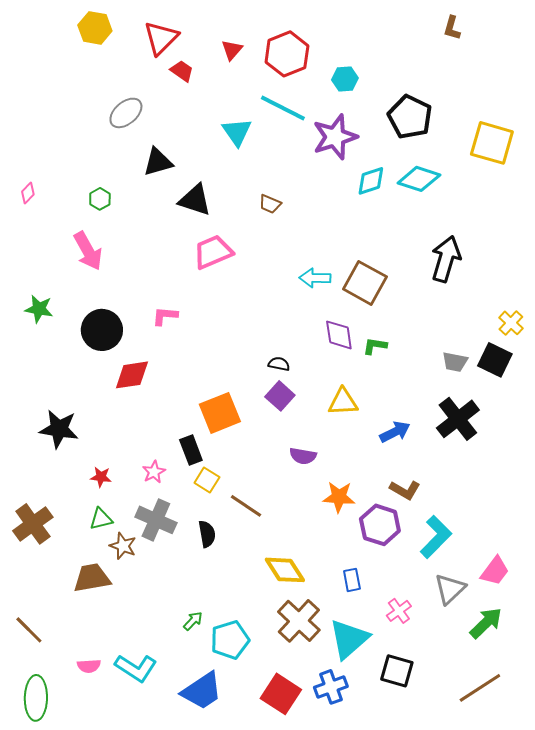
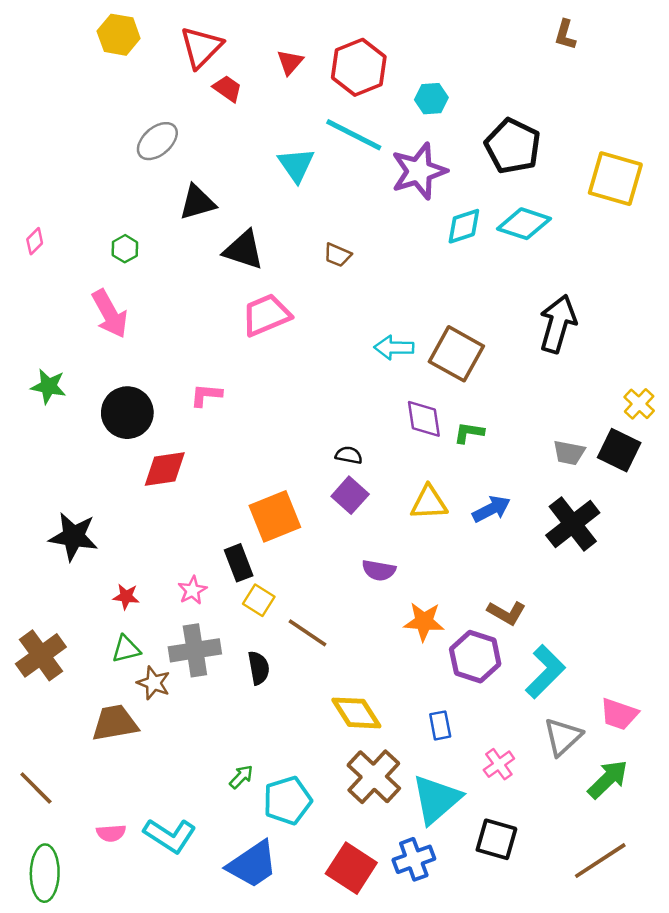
blue arrow: (395, 432) -> (491, 509), moved
gray cross: (156, 520) -> (195, 650), turned -33
pink trapezoid: (495, 571) -> (619, 714), turned 72

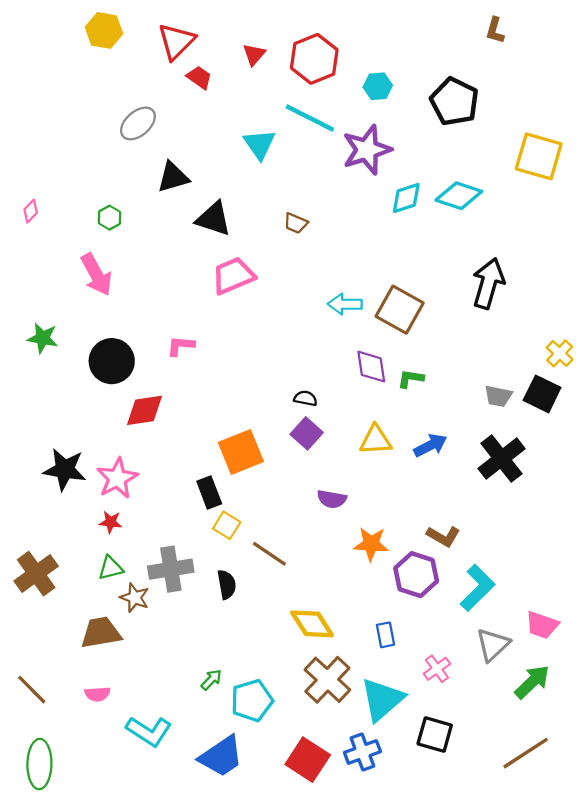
black pentagon: (513, 146) -> (454, 102), moved
pink star: (192, 590) -> (117, 478), moved, size x1.6
pink semicircle: (111, 833) -> (97, 694), moved

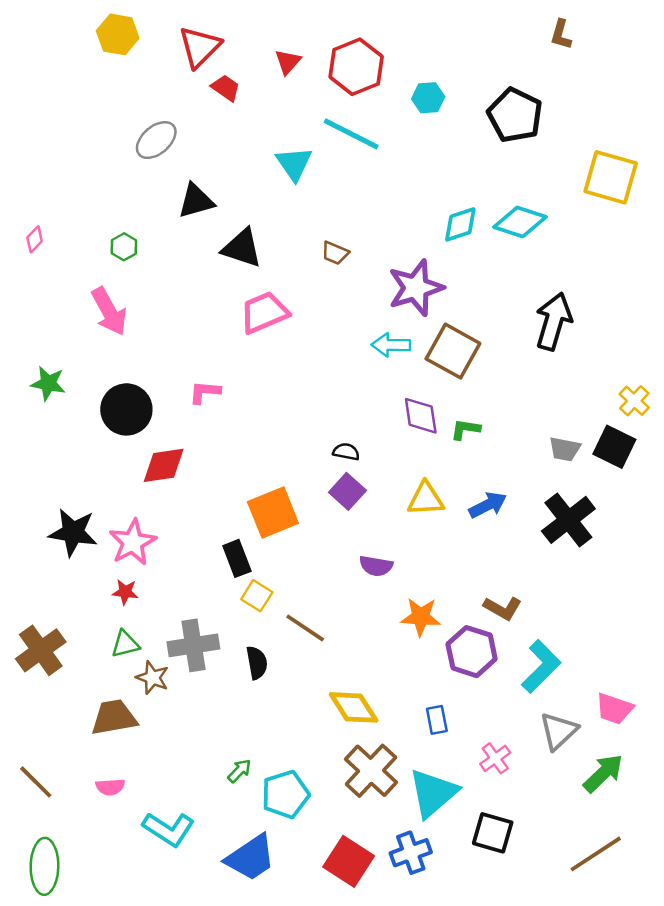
purple star: (367, 150) -> (416, 288), moved

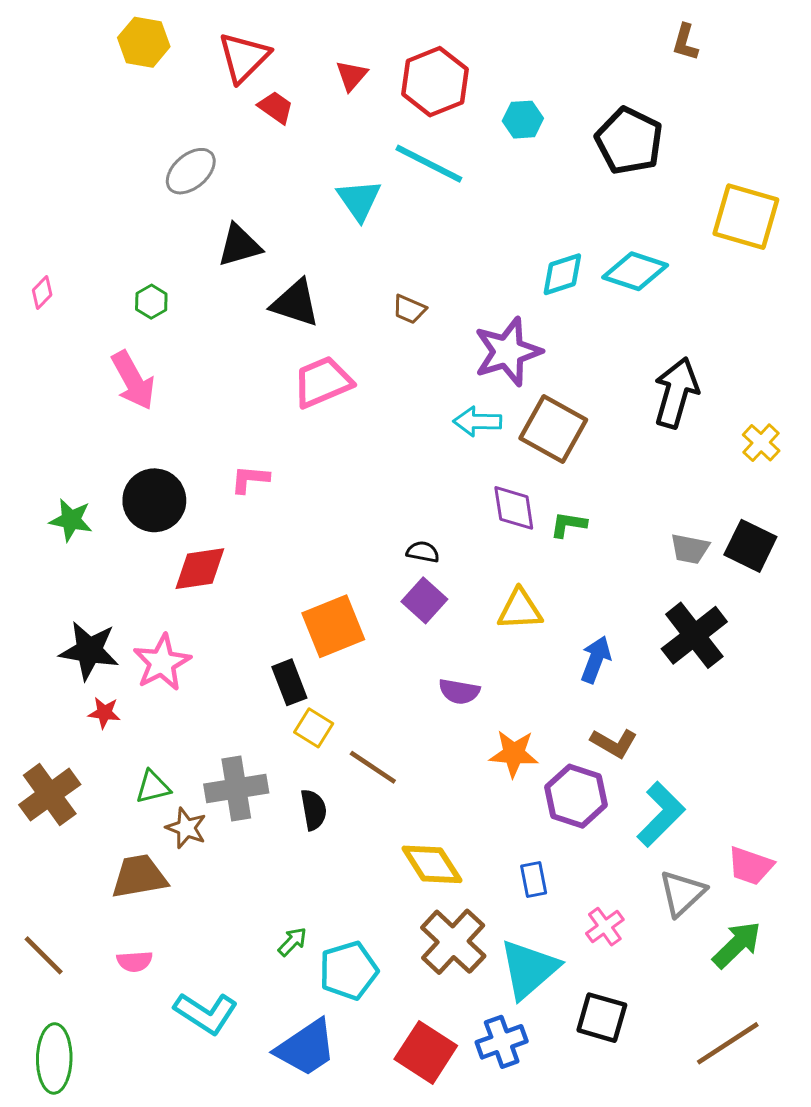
green star: (48, 383) -> (71, 520), moved
yellow cross: (634, 401) -> (761, 443), moved
blue arrow: (488, 505) -> (596, 660), moved, turned -42
red star: (125, 592) -> (104, 713), moved

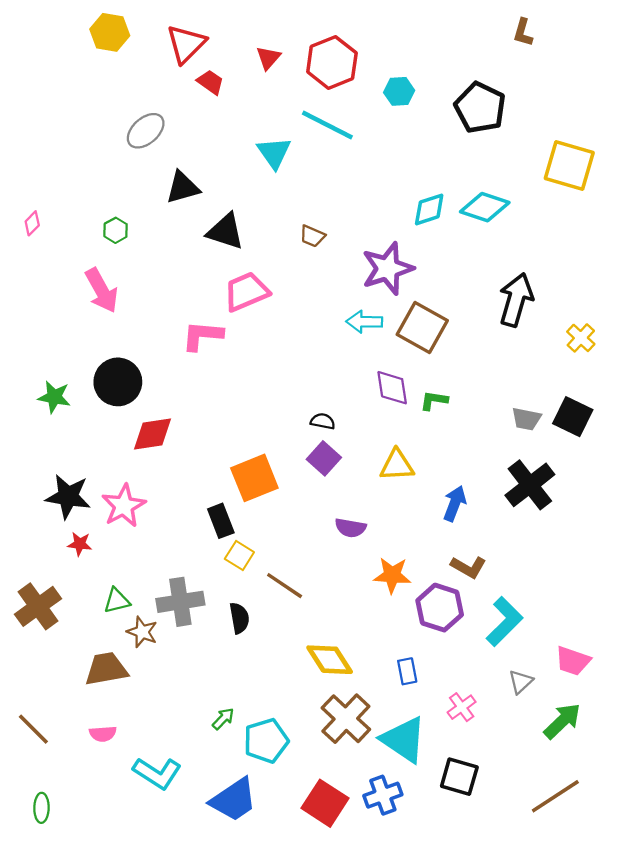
pink L-shape: (250, 479) -> (202, 336), moved, size x1.4
gray triangle: (682, 893) -> (521, 682), size x0.7
cyan triangle: (529, 969) -> (404, 740), turned -45
green ellipse: (54, 1058) -> (41, 808), size x0.6

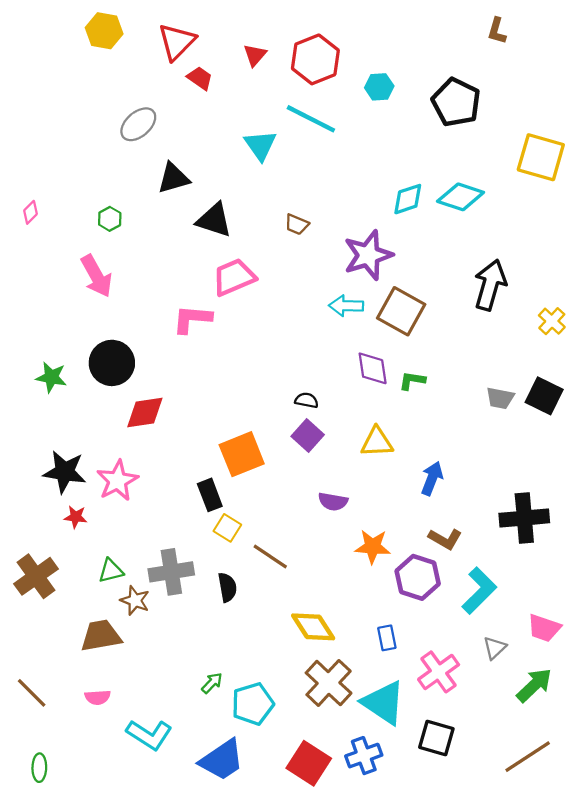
black cross: (530, 485) -> (524, 518), moved, turned 33
pink cross: (462, 707) -> (439, 672), size x1.5

